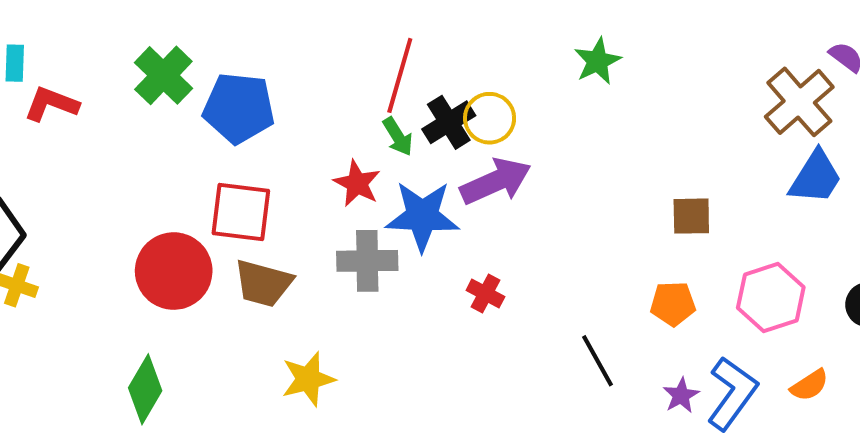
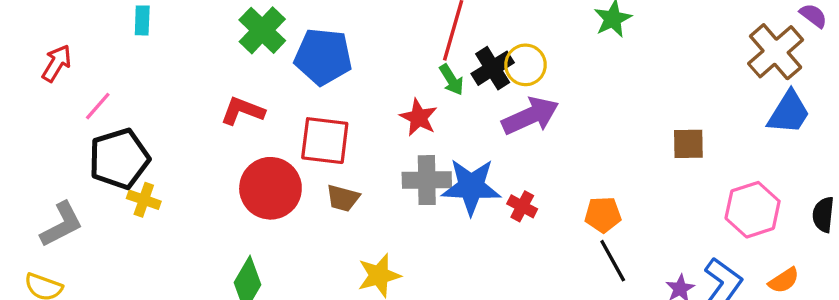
red L-shape: (51, 104) -> (243, 111), moved
blue star: (422, 216) -> (471, 187), moved
brown trapezoid: (263, 283) -> (343, 198), size x0.7
orange pentagon: (673, 304) -> (603, 215), moved

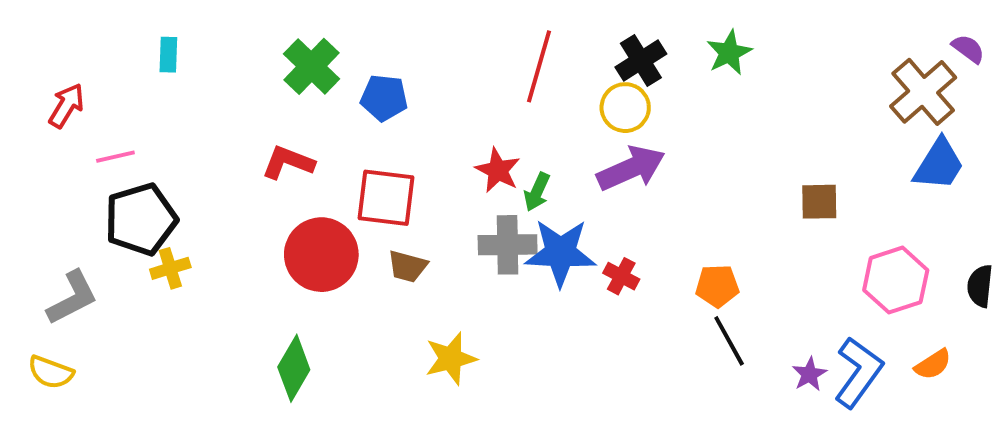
blue pentagon: (323, 57) -> (384, 98), size x0.7
black cross: (493, 68) -> (641, 61), moved
green arrow: (451, 80) -> (537, 192), moved, turned 56
pink line: (98, 106) -> (115, 157), turned 36
yellow cross: (144, 200) -> (170, 268), turned -36

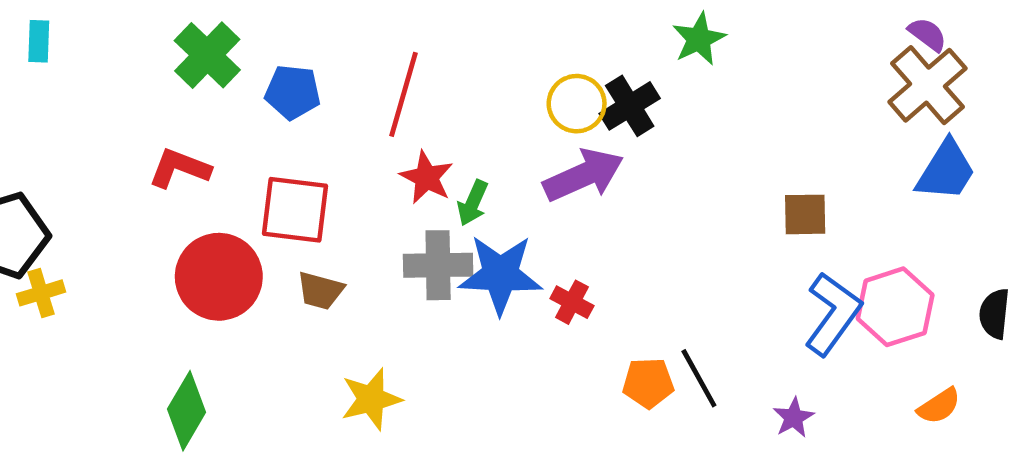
purple semicircle: (968, 49) -> (927, 34), moved
black cross: (641, 61) -> (630, 106), moved
red line: (539, 66) -> (403, 94), moved
orange pentagon: (717, 286) -> (648, 383), moved
blue L-shape: (858, 372) -> (833, 314), moved

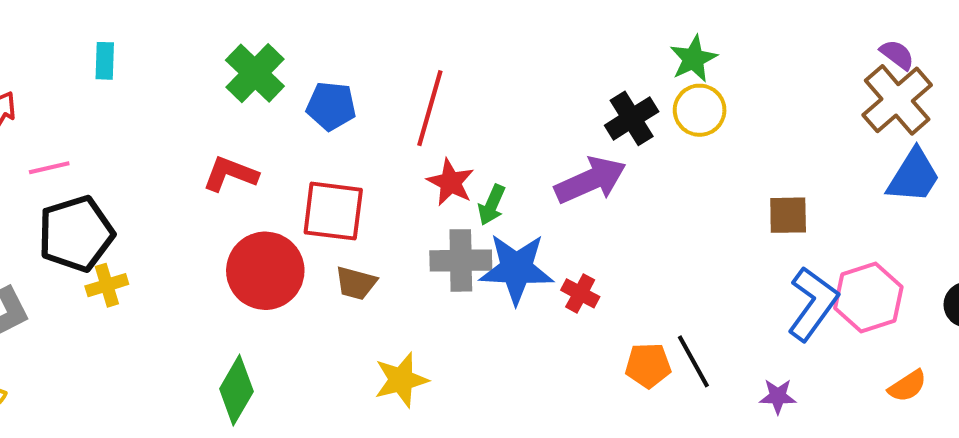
yellow circle: (577, 104) -> (700, 110), moved
purple star: (794, 418) -> (778, 396), turned 30

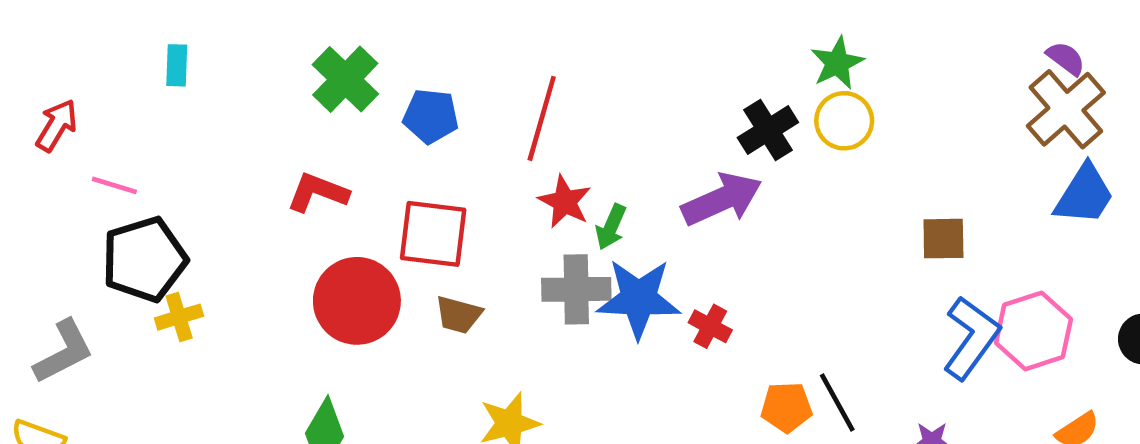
pink line: (49, 168) -> (114, 185), turned 30

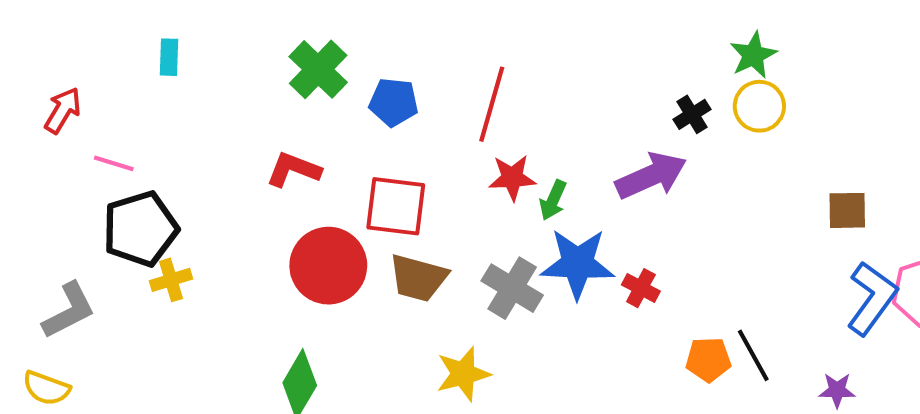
black cross: (768, 130) -> (692, 114), size x0.7
red star: (565, 202) -> (512, 178), turned -30
gray cross: (576, 289) -> (512, 288), moved, turned 32
brown trapezoid: (459, 315) -> (418, 278), size x1.4

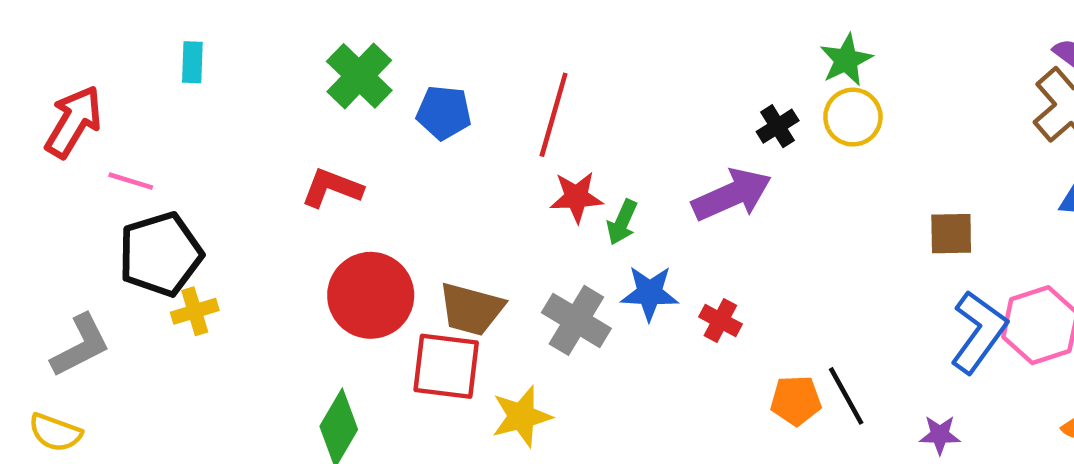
red arrow: (63, 110) -> (74, 122), size x1.4
red square: (396, 206) -> (446, 366), moved
blue star: (578, 264) -> (650, 293), size x0.7

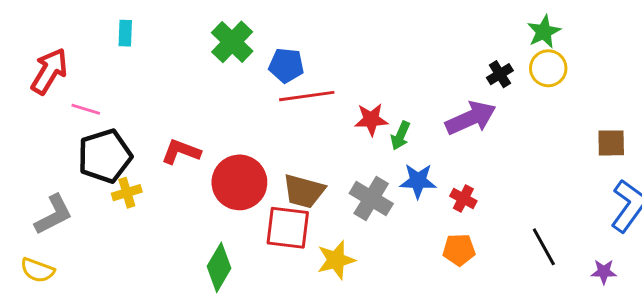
red line: (554, 115) -> (307, 96), moved, turned 66
red L-shape: (332, 188) -> (181, 152), moved
orange pentagon: (796, 400) -> (459, 250), moved

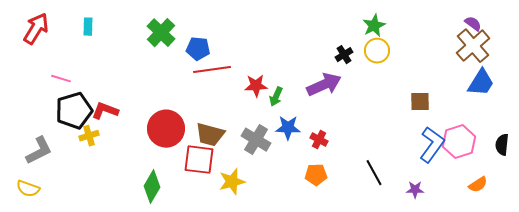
red arrow: (49, 71) -> (36, 29), moved
red L-shape: (181, 152) -> (105, 111), moved

